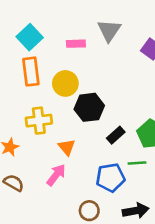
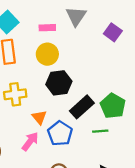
yellow circle: (65, 83) -> (47, 54), moved
black rectangle: (116, 135) -> (82, 107), size x1.5
blue pentagon: (110, 178) -> (60, 133), moved, turned -30

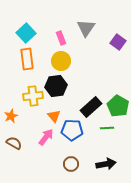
pink rectangle: (47, 28) -> (61, 38), turned 72
black hexagon: (59, 83) -> (56, 86), moved
blue pentagon: (60, 133) -> (72, 130), turned -30

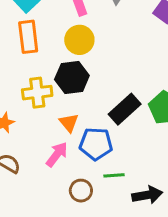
green line: (107, 128) -> (114, 175), moved
brown circle: (71, 164) -> (81, 191), moved

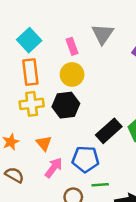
yellow cross: (37, 93) -> (32, 104), moved
orange triangle: (69, 123) -> (44, 143), moved

